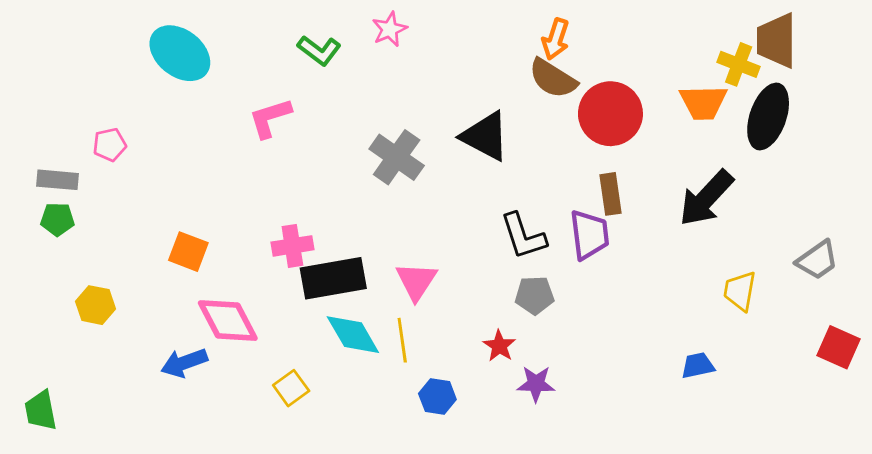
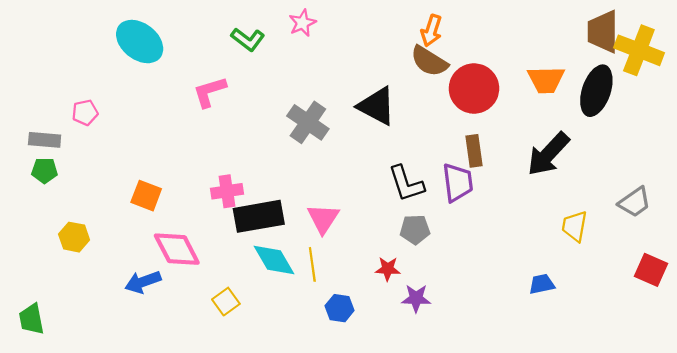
yellow cross: (739, 64) -> (639, 50), moved, size x1.5
red star: (499, 346) -> (388, 269), turned -30

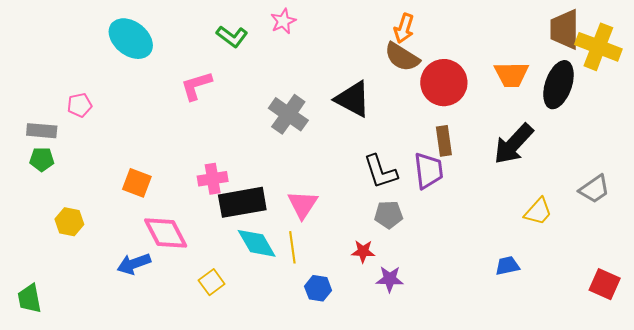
yellow trapezoid: (575, 226) -> (538, 212), turned -148
red square: (651, 270) -> (605, 284), moved

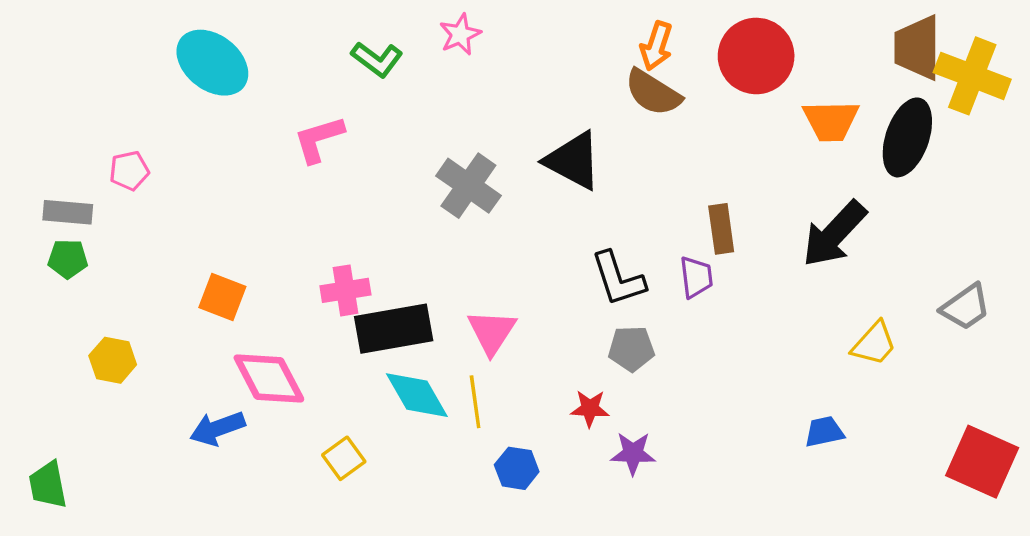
red circle: (444, 83) -> (756, 56), moved
purple trapezoid: (429, 171) -> (696, 277), size x0.7
red square: (605, 284) -> (982, 462), size x1.4

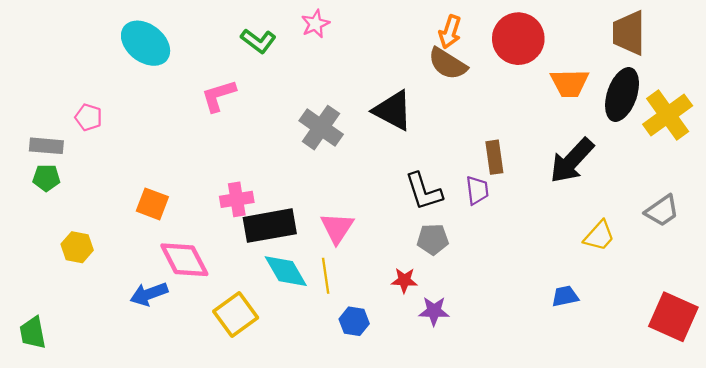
yellow cross: (972, 76) -> (668, 115), moved, turned 33
pink pentagon: (129, 171) -> (89, 117), turned 30
yellow square: (344, 458) -> (236, 314), size x1.5

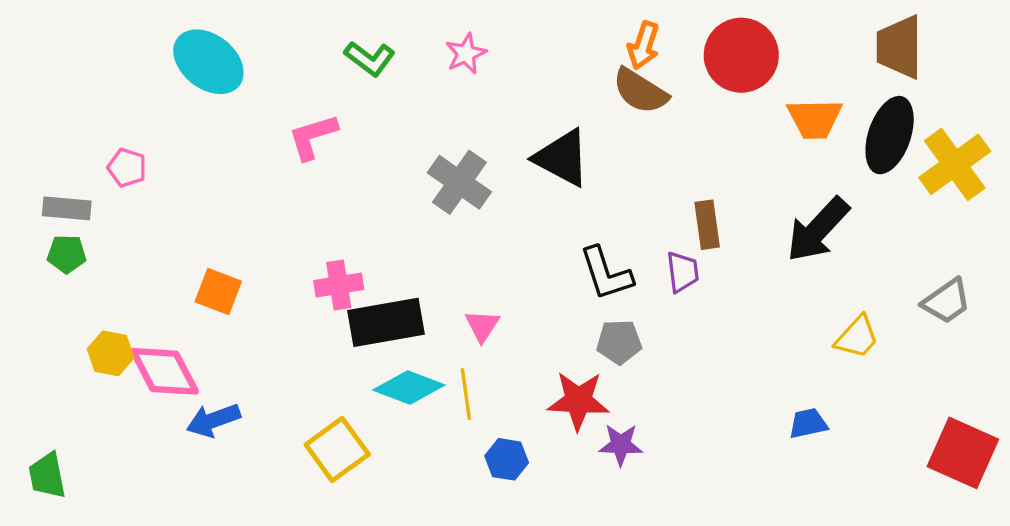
pink star: (315, 24) -> (466, 54), moved
pink triangle: (337, 228) -> (482, 326), size x0.7
pink diamond: (184, 260) -> (164, 371), moved
cyan diamond: (286, 271) -> (409, 388), turned -39
red star: (404, 280) -> (578, 401), size x1.6

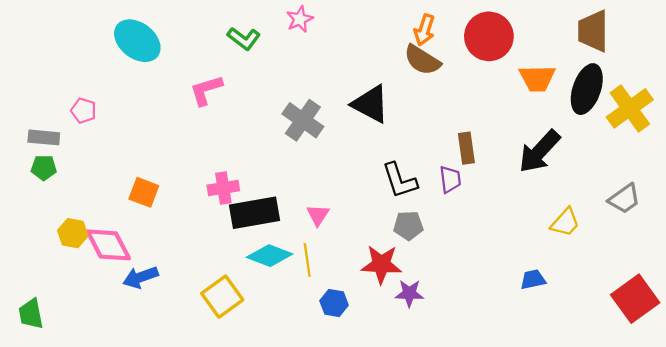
pink star: (466, 54) -> (300, 19), moved
red square: (963, 453) -> (635, 299), turned 30

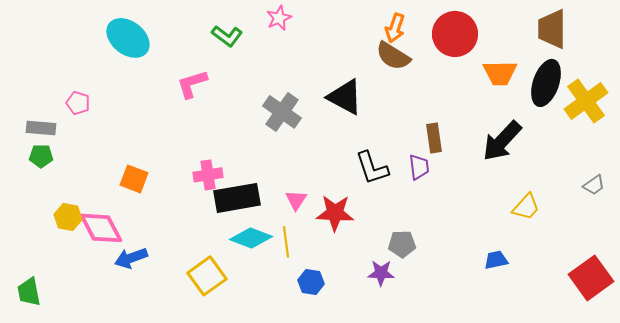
gray trapezoid: (624, 199) -> (594, 185), moved, size x0.7
gray pentagon: (408, 226) -> (402, 244), moved
red star: (381, 264) -> (335, 213), moved

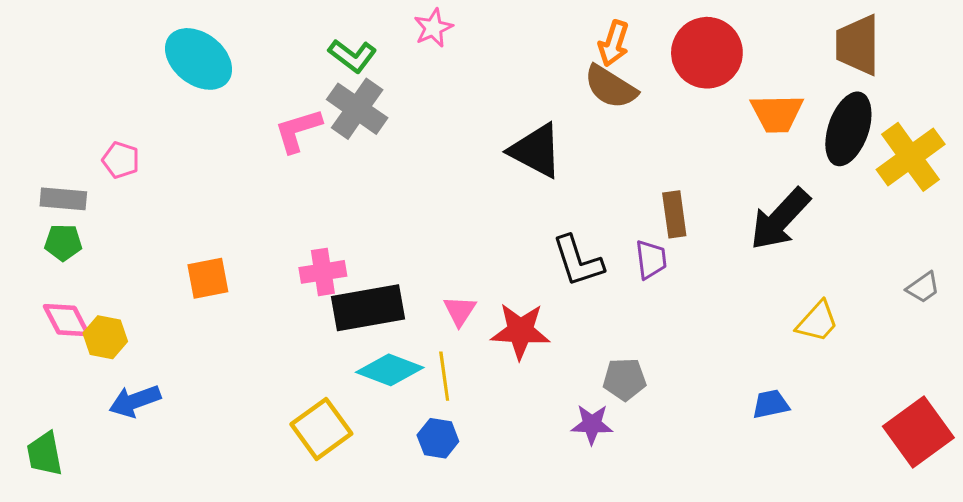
gray cross: (282, 112) -> (357, 109), moved
orange square: (134, 179) -> (208, 278), turned -32
pink diamond: (101, 228) -> (66, 320), moved, size x0.7
blue arrow: (131, 258) -> (135, 401), moved
blue hexagon: (311, 282) -> (438, 438), moved

